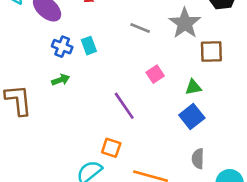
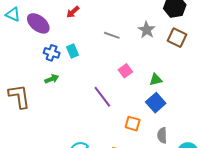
gray star: (185, 23) -> (147, 30), size x0.7
brown square: (211, 51) -> (177, 38), moved, turned 30
orange square: (111, 148) -> (133, 124), moved

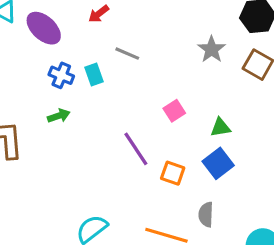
gray line: (112, 35) -> (127, 54), moved
orange square: (133, 124) -> (173, 173), moved
gray semicircle: (162, 135) -> (206, 214), moved

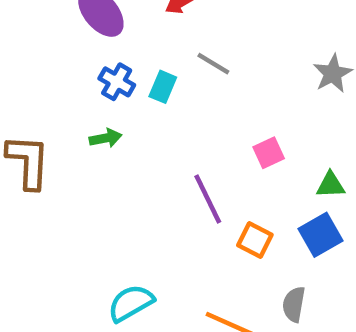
cyan rectangle: (94, 75) -> (163, 87), turned 35

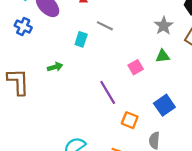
blue cross: (117, 82) -> (23, 27), moved
green triangle: (331, 185) -> (163, 56), moved
orange square: (255, 240) -> (130, 120), moved

